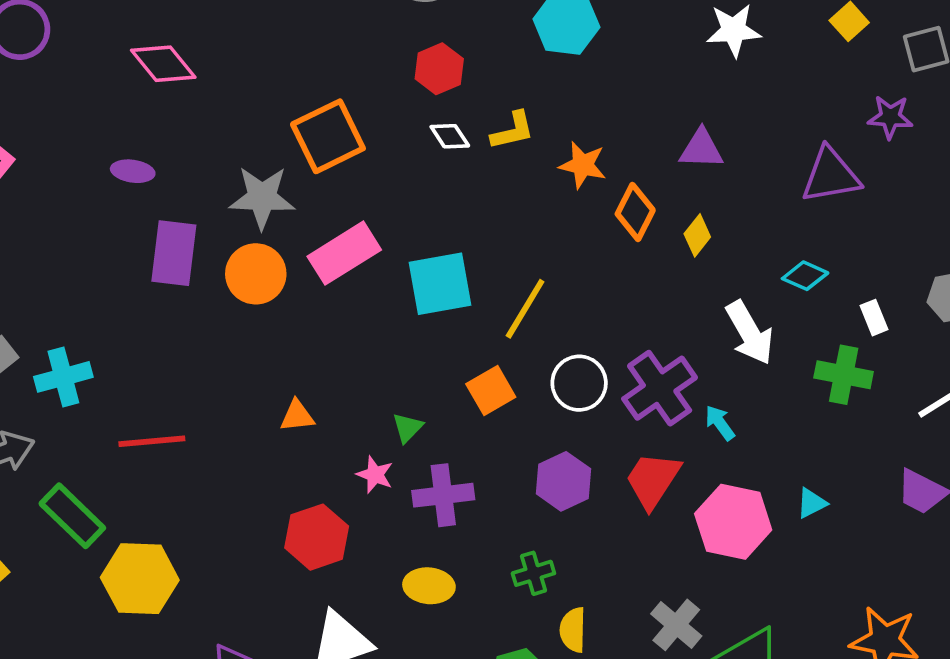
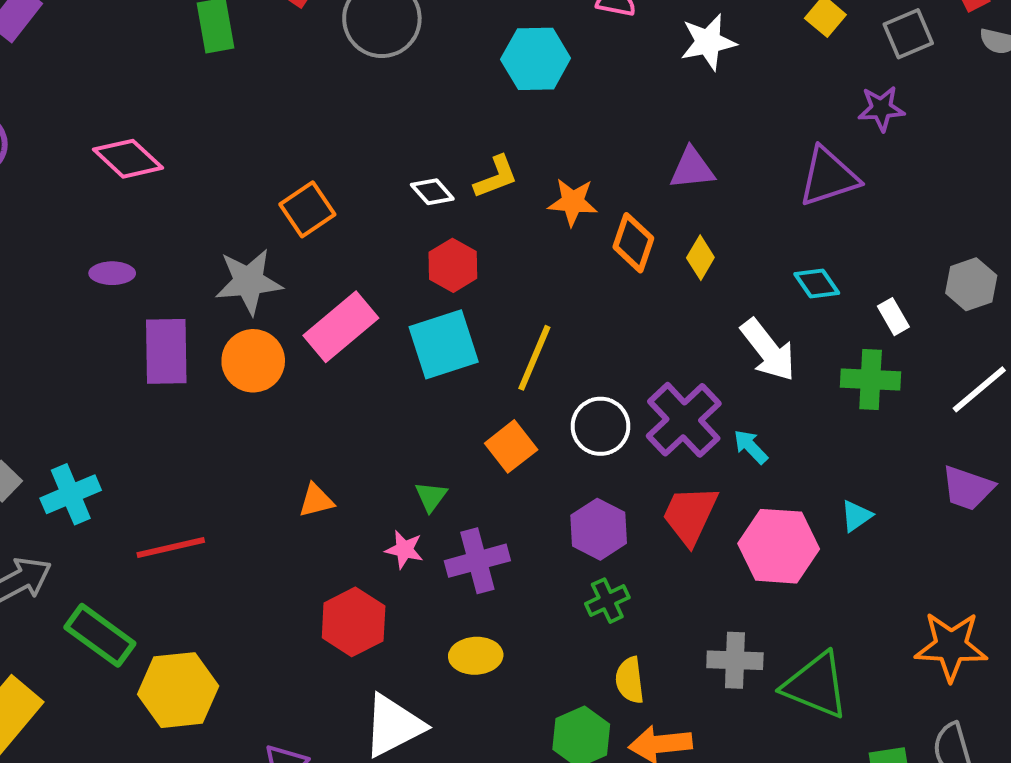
red hexagon: (439, 69) -> (453, 265), moved
orange square: (328, 136) -> (307, 209), size x0.7
cyan diamond: (805, 276) -> (817, 284), turned 39
green cross: (533, 573) -> (607, 601), moved
gray cross: (676, 625) -> (735, 660), turned -30

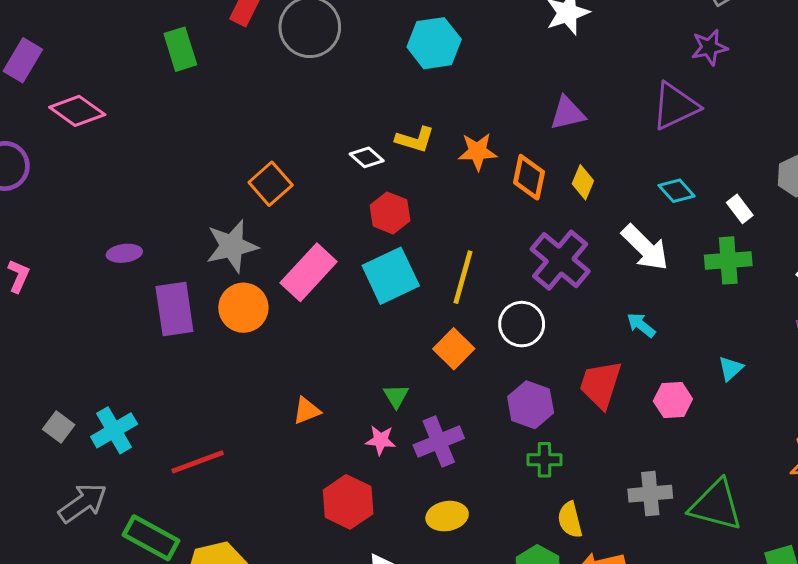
pink diamond: (128, 159) -> (77, 111), moved
yellow L-shape: (496, 177) -> (415, 140), turned 45
purple cross: (684, 420) -> (560, 260), moved
pink hexagon: (779, 546) -> (673, 400), size x0.6
green cross: (607, 601) -> (544, 460), turned 32

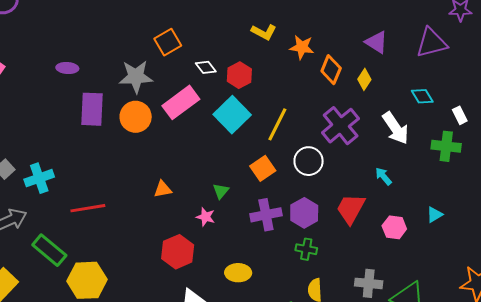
purple triangle: (567, 113) -> (376, 42), moved, turned 35
white diamond: (367, 157) -> (206, 67), moved
cyan square: (391, 276) -> (232, 115), turned -30
purple cross: (439, 442) -> (266, 215), moved

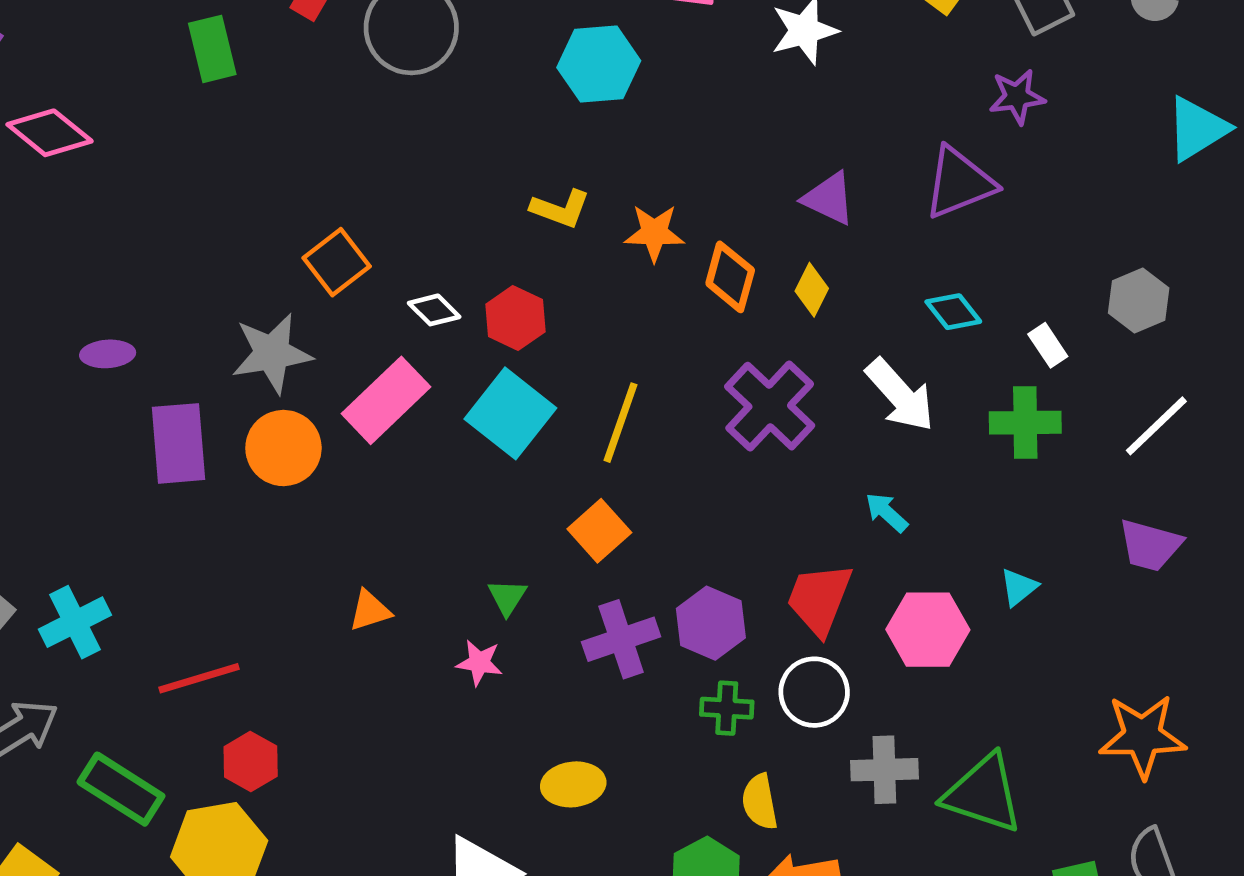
white circle: (309, 161) -> (814, 692), moved
pink hexagon: (394, 227) -> (928, 630), size x1.4
red hexagon: (178, 252) -> (251, 762), moved, size x0.7

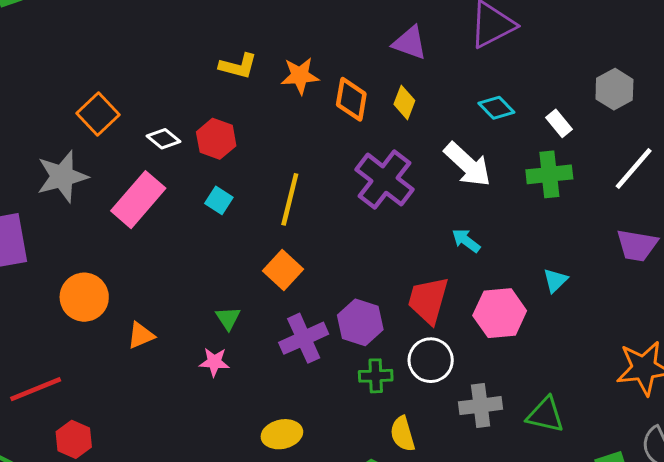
cyan square: (510, 413) -> (219, 200), size x0.5
orange circle: (283, 448) -> (84, 297), moved
green triangle: (983, 794) -> (545, 415), size x0.7

